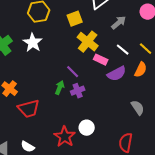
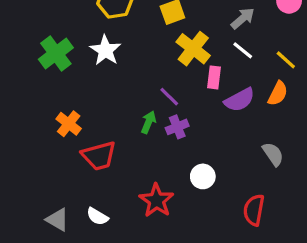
white line: (123, 50) -> (243, 50), moved
pink rectangle: (101, 60) -> (214, 77), turned 72
white circle: (87, 128) -> (203, 176), moved

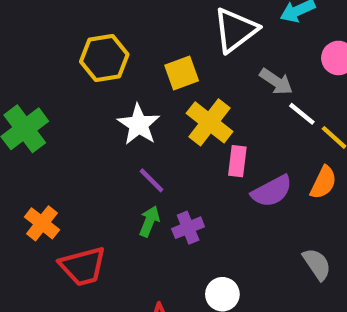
gray arrow: (243, 18) -> (276, 82), turned 75
white star: (105, 50) -> (139, 125), moved
white line: (243, 50) -> (302, 114), moved
purple line: (169, 97) -> (152, 180), moved

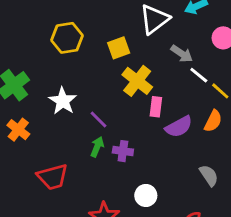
white star: (139, 125) -> (63, 101), moved
orange cross: (42, 223) -> (18, 130), moved
purple cross: (188, 228) -> (123, 151), turned 30

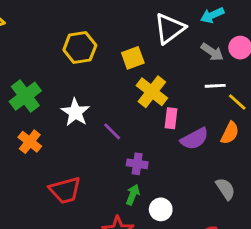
gray arrow: (182, 54) -> (212, 52), moved
white line: (199, 75) -> (215, 86), turned -42
green arrow: (97, 147) -> (133, 195), moved

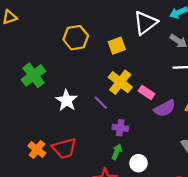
yellow cross: (152, 92) -> (120, 82), moved
white star: (75, 112) -> (67, 100), moved
pink rectangle: (171, 118) -> (146, 92), turned -63
orange cross: (30, 142) -> (37, 149), moved

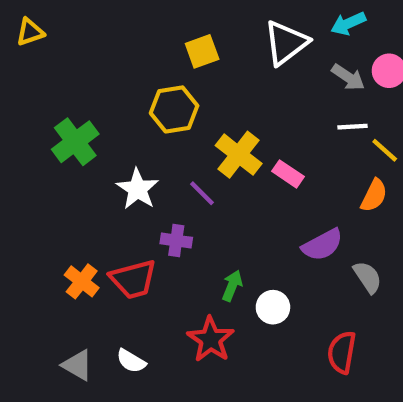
yellow hexagon: (76, 38) -> (174, 109), moved
yellow square: (117, 46) -> (202, 51), moved
purple semicircle: (165, 108) -> (322, 245), moved
purple cross: (120, 128) -> (176, 241), moved

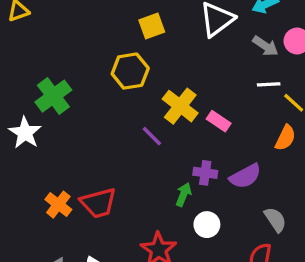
white star: (138, 189) -> (25, 133), moved
purple cross: (176, 241) -> (205, 173), moved
gray semicircle: (368, 277) -> (275, 220), moved
green arrow: (232, 286) -> (184, 195), moved

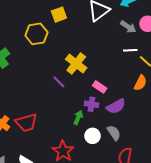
yellow hexagon: (130, 71) -> (36, 34), moved
pink rectangle: (219, 121) -> (100, 87), moved
gray semicircle: (275, 220) -> (114, 133), moved

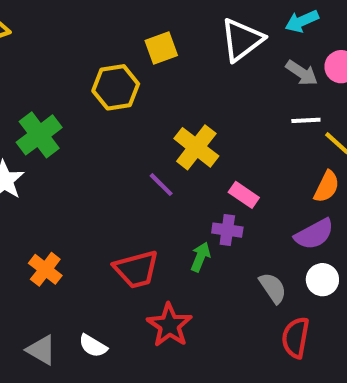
purple semicircle: (116, 106) -> (314, 234), moved
red trapezoid: (26, 123) -> (136, 269), moved
white circle: (93, 136) -> (322, 280), moved

